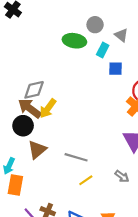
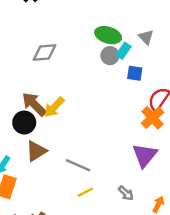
gray circle: (95, 25) -> (110, 56), moved
green ellipse: (74, 41) -> (108, 35), moved
gray diamond: (34, 90) -> (44, 53), moved

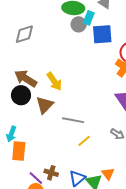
blue square: (135, 73) -> (102, 34), size x1.5
yellow arrow: (54, 107) -> (54, 81), moved, turned -66
brown triangle: (36, 151) -> (45, 105), moved

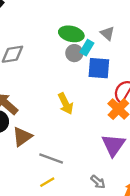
yellow arrow: (54, 81) -> (66, 104), moved
yellow line: (84, 141) -> (47, 182), moved

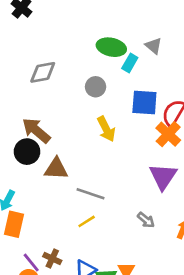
gray circle: (74, 53) -> (96, 87), moved
blue square: (99, 68) -> (144, 103), moved
brown triangle: (22, 137) -> (56, 169), turned 40

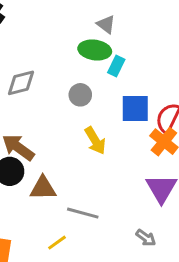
gray triangle: (154, 46) -> (106, 24), moved
yellow line: (87, 221) -> (57, 243), moved

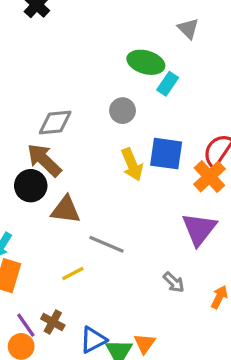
gray triangle: (106, 24) -> (188, 29), moved
gray diamond: (21, 83) -> (55, 122), moved
blue square: (135, 109) -> (166, 154), moved

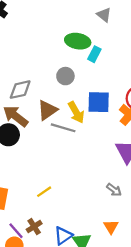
brown triangle: (66, 210) -> (47, 110), moved, turned -35
gray line: (106, 244) -> (63, 128), moved
brown cross: (53, 322) -> (34, 227), turned 35
orange triangle: (144, 343) -> (111, 227), moved

